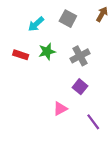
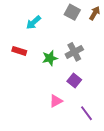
gray square: (68, 19) -> (72, 12), moved
green star: (47, 52) -> (50, 58), moved

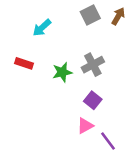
gray square: (72, 12) -> (90, 15), turned 35
pink triangle: (56, 101) -> (85, 126), moved

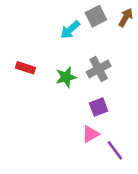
cyan arrow: (42, 28) -> (70, 30), moved
purple square: (93, 100) -> (99, 107), turned 30

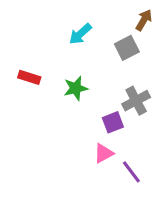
gray square: (96, 16) -> (127, 48), moved
gray cross: (99, 69) -> (136, 101), moved

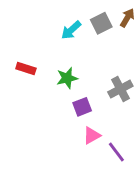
gray square: (127, 48) -> (101, 23), moved
purple square: (113, 122) -> (82, 107), moved

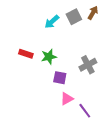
red rectangle: (26, 68) -> (26, 54), moved
purple square: (82, 107) -> (60, 78), turned 32

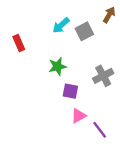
gray square: (74, 17) -> (84, 31), moved
red rectangle: (26, 54) -> (19, 43), moved, turned 48

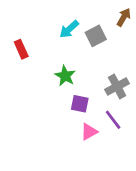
green star: (57, 66) -> (65, 76), turned -30
purple line: (100, 130) -> (113, 120), moved

